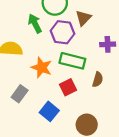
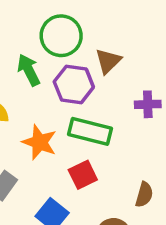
brown semicircle: (98, 80) -> (144, 195), moved

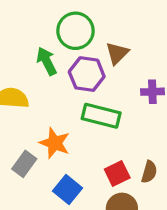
orange star: (39, 142) -> (55, 143), moved
red square: (83, 175) -> (117, 173), moved

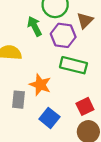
gray rectangle: (24, 164) -> (18, 100), turned -30

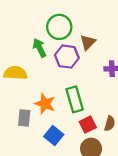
green rectangle: (73, 65) -> (75, 99), moved, turned 60

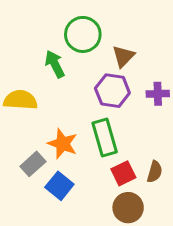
purple hexagon: (67, 57) -> (112, 91), moved
gray rectangle: (24, 118) -> (33, 164), turned 42
blue square: (54, 136) -> (59, 186), moved

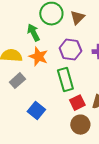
brown triangle: (123, 56) -> (77, 18), moved
orange star: (63, 144) -> (38, 57), moved
gray rectangle: (33, 164) -> (17, 81), moved

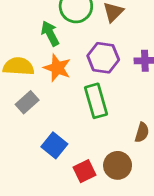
red square: (77, 103) -> (85, 171), moved

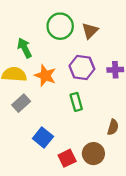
green arrow: (50, 33) -> (25, 48), moved
green rectangle: (96, 101) -> (76, 102), size x0.7

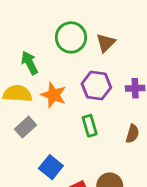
brown semicircle: (113, 127) -> (132, 134), moved

